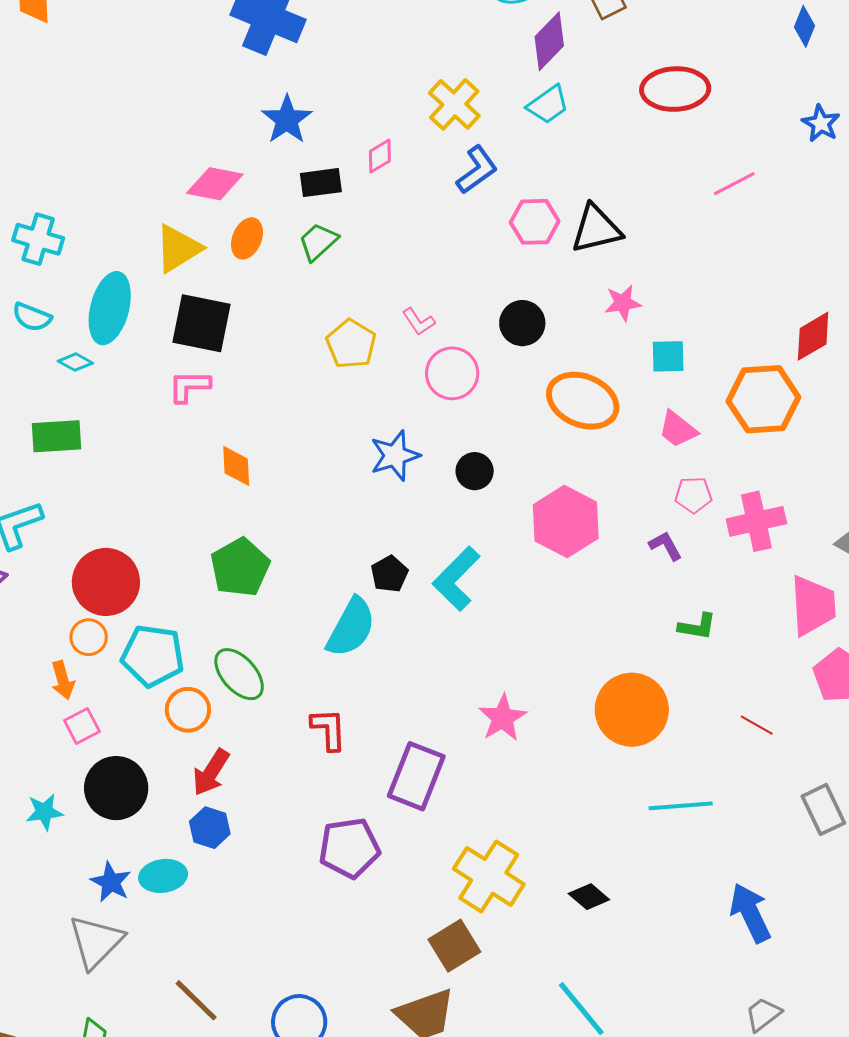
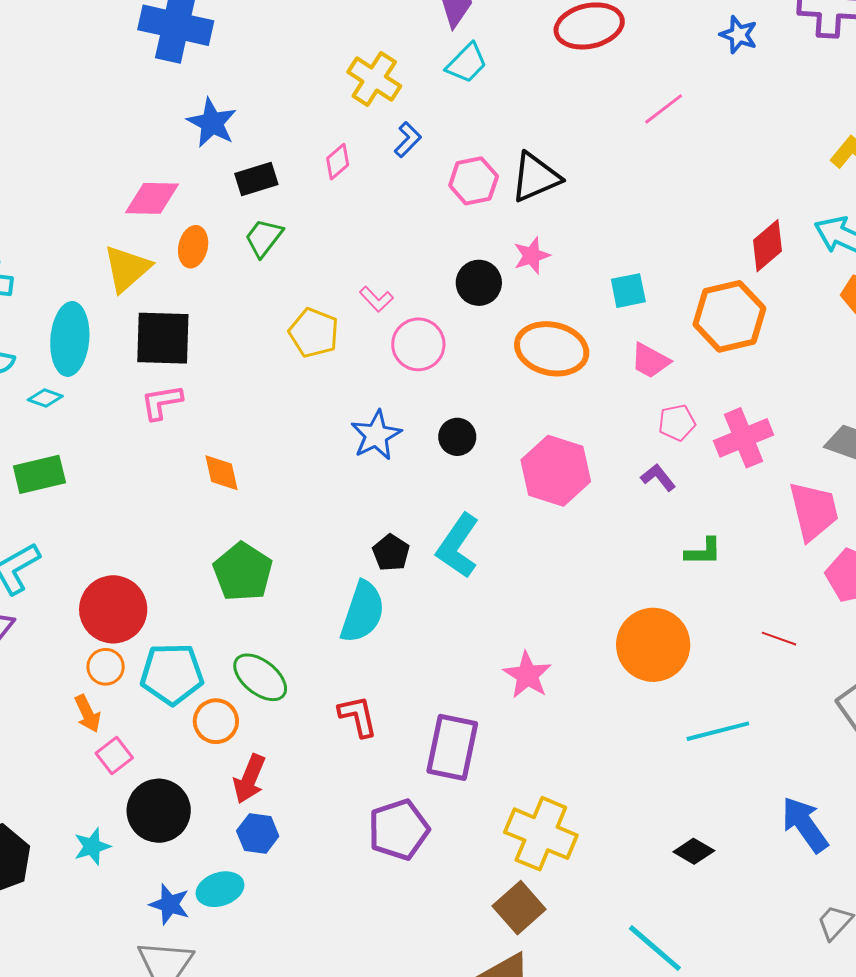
pink diamond: (380, 156) -> (338, 162), moved
blue L-shape: (477, 170) -> (408, 140), size x0.7
pink star: (623, 303) -> (532, 256), moved
black diamond: (589, 897) -> (694, 851), moved

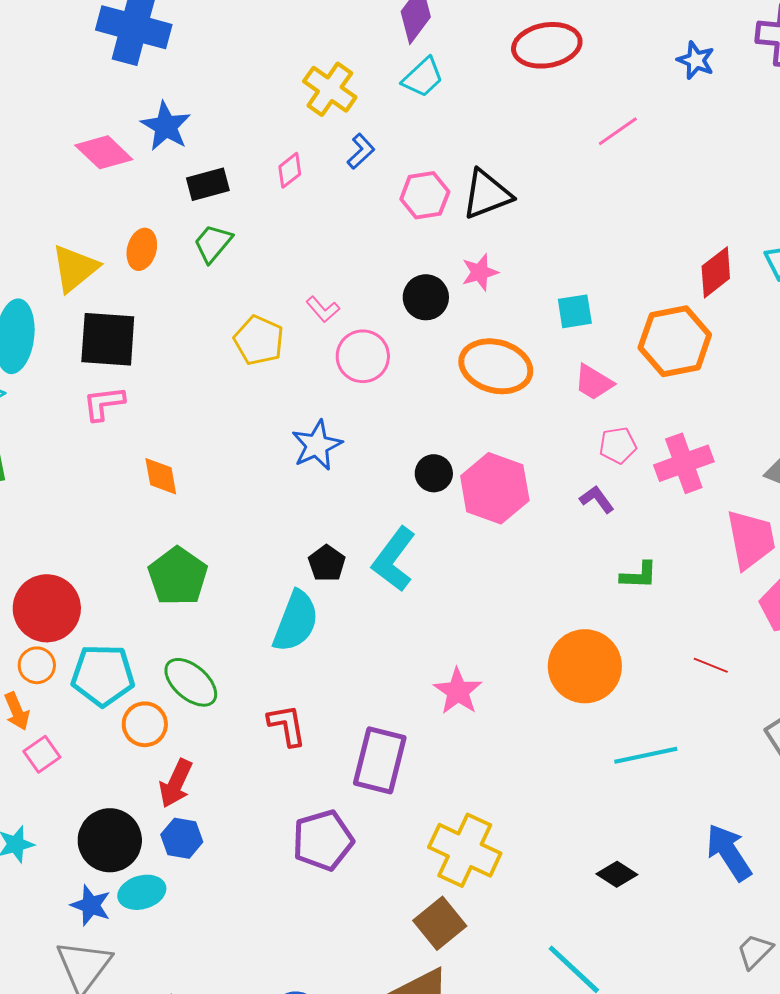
pink diamond: (152, 198) -> (104, 152), moved, turned 40
black circle: (457, 437) -> (434, 473), moved
black circle: (159, 811) -> (110, 840), moved

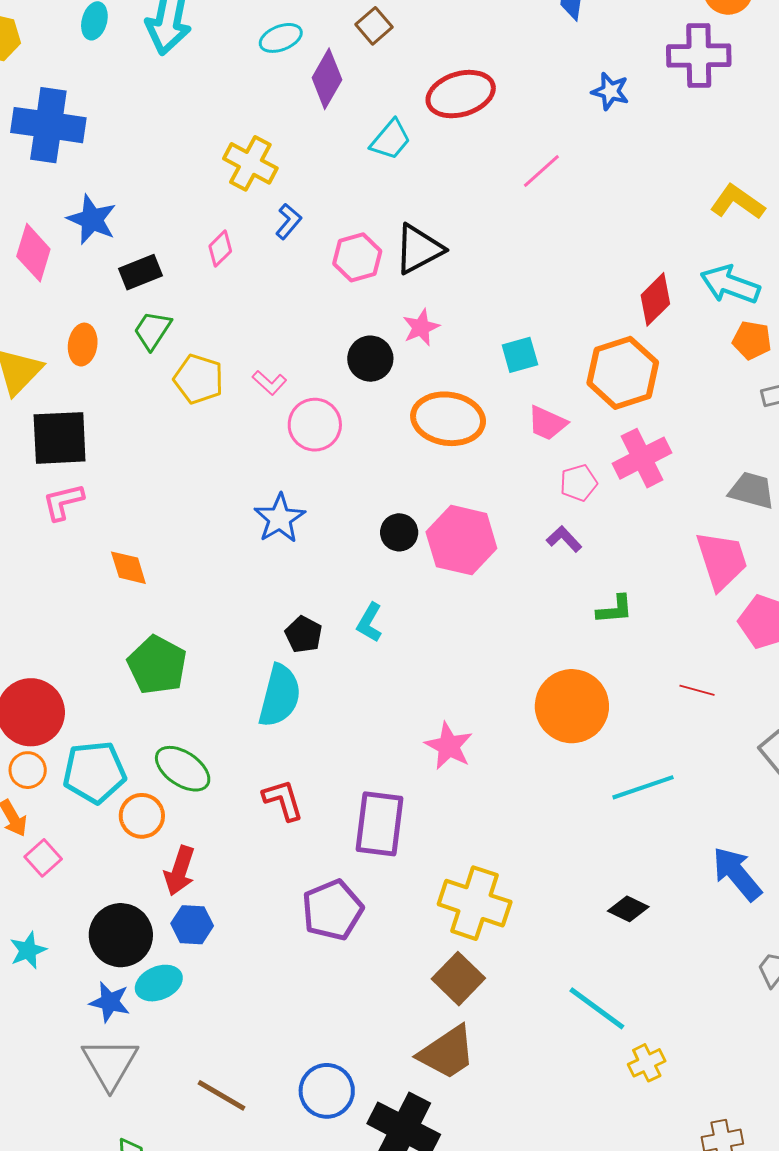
cyan trapezoid: (423, 77) -> (391, 140), moved
pink diamond: (104, 152) -> (33, 253), turned 70
yellow pentagon: (259, 340) -> (199, 379), moved
pink cross: (684, 463) -> (642, 458), moved
cyan L-shape: (394, 559) -> (370, 623), size x0.6

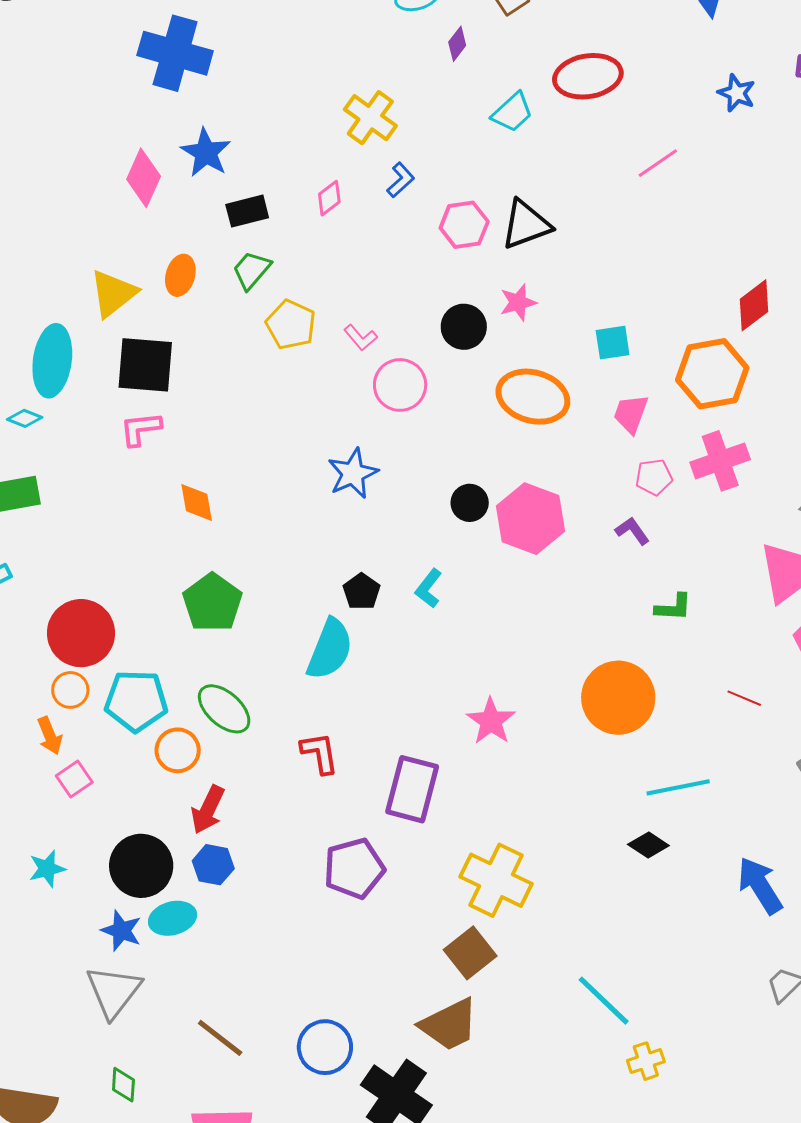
purple diamond: (327, 79) -> (457, 44), size x0.6
pink trapezoid: (547, 423) -> (631, 414), turned 78
black diamond: (628, 909) -> (648, 845), moved

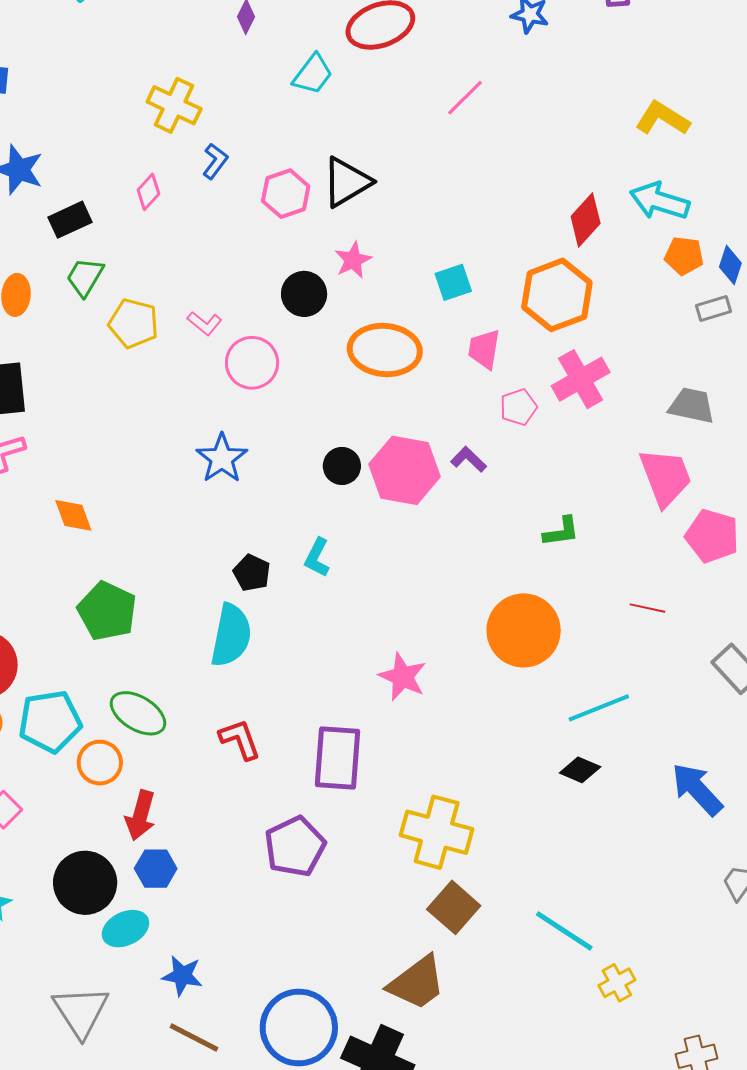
purple L-shape: (632, 531) -> (469, 459), moved
blue star: (121, 931) -> (182, 976), moved
brown square: (470, 953) -> (454, 907), moved
blue circle: (325, 1047) -> (299, 1028), size x1.4

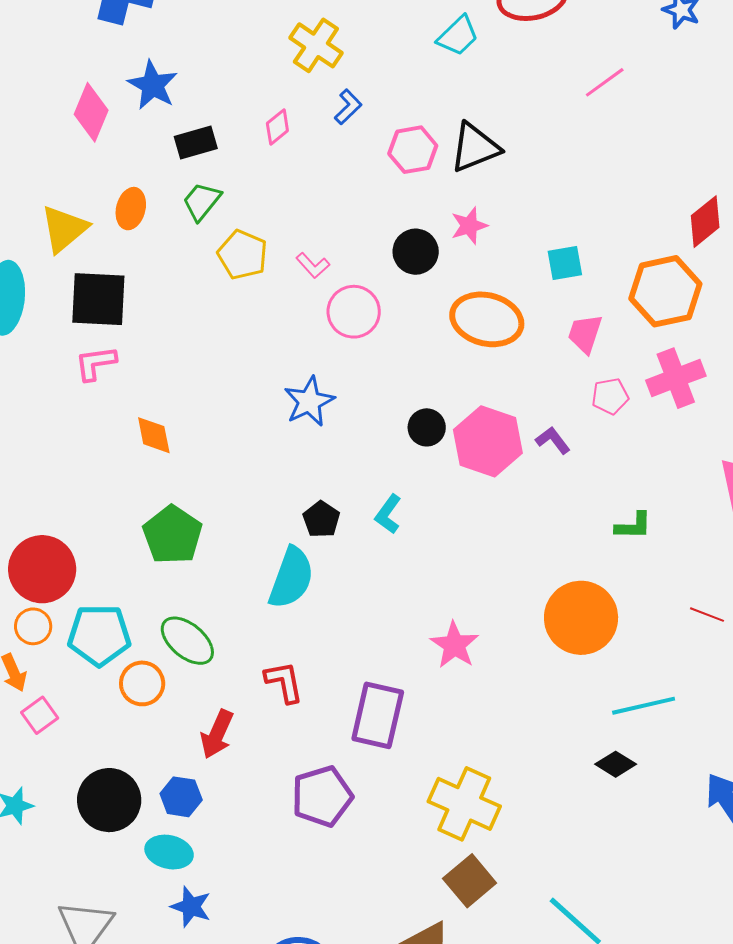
red arrow: (140, 815) -> (217, 734), moved
cyan ellipse: (125, 929) -> (169, 852), moved, turned 30

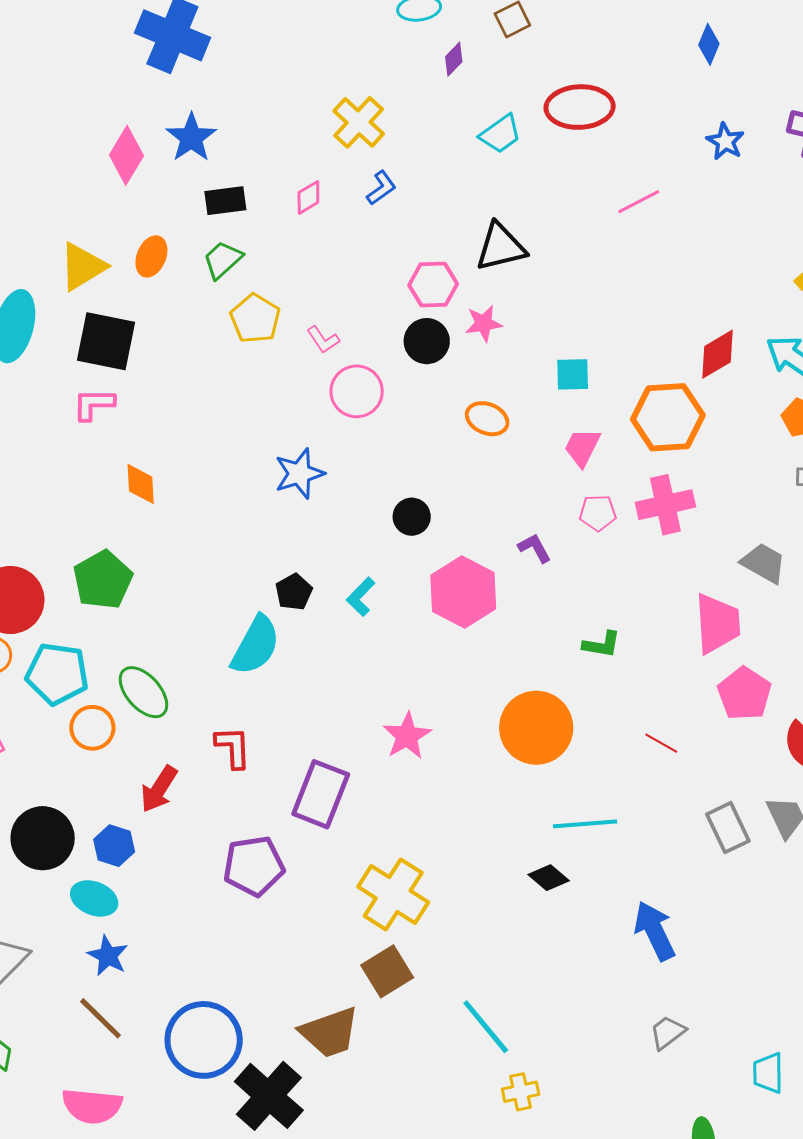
pink hexagon: (413, 150) -> (433, 284), moved
orange ellipse: (487, 319) -> (487, 419), size x0.6
pink hexagon: (488, 441) -> (463, 592), moved
green pentagon: (173, 535) -> (103, 580), moved

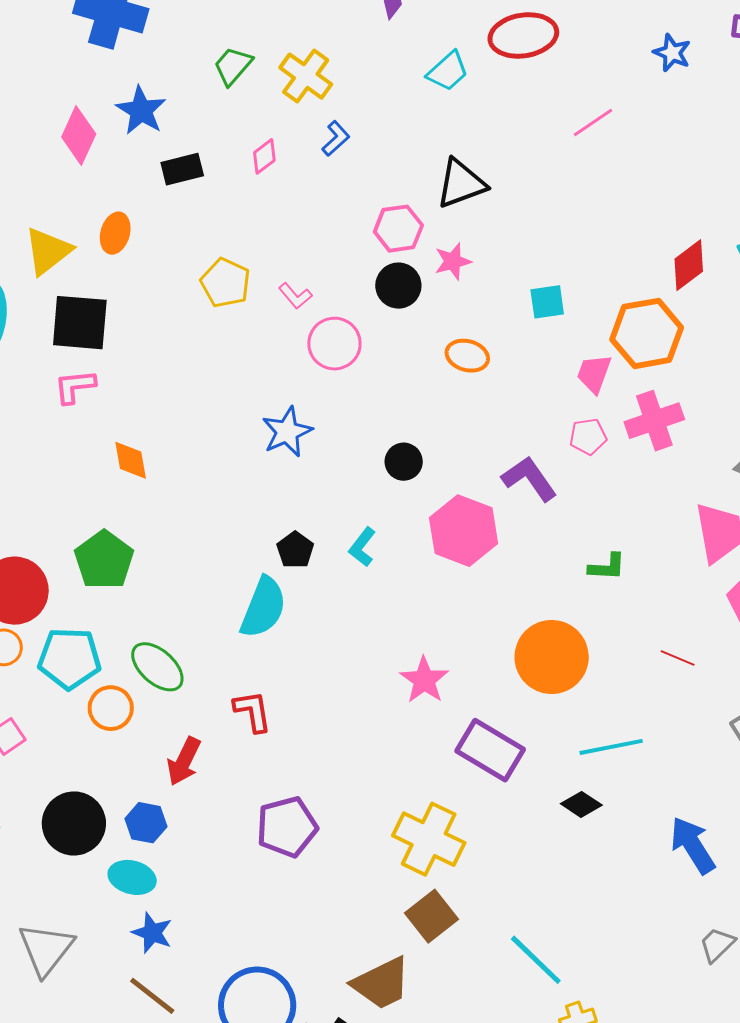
green trapezoid: (223, 260) -> (233, 66), moved
pink trapezoid: (582, 447) -> (594, 374), moved
purple L-shape: (535, 548) -> (529, 479), size x1.6
purple rectangle: (321, 794) -> (490, 750), moved, turned -74

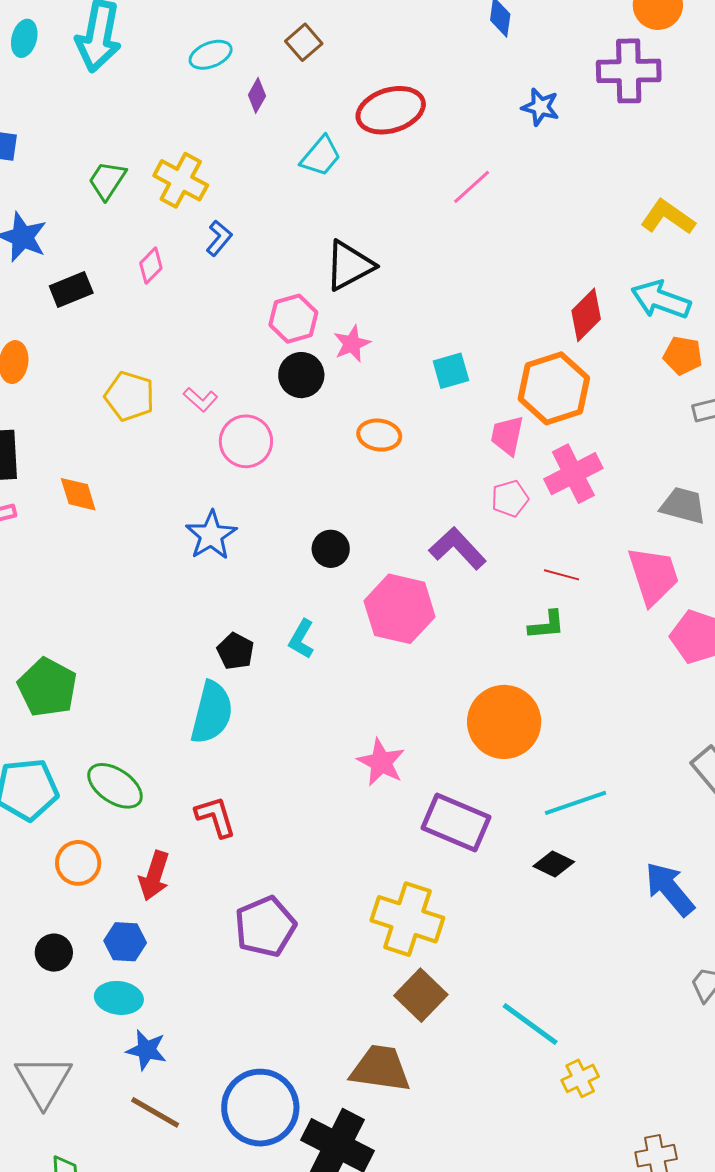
orange diamond: (131, 460) -> (78, 494), moved
red line: (678, 658) -> (562, 575), moved
orange circle: (111, 708) -> (78, 863), moved
black circle: (74, 824) -> (54, 953), size x0.6
brown trapezoid: (381, 983) -> (380, 1069), turned -138

